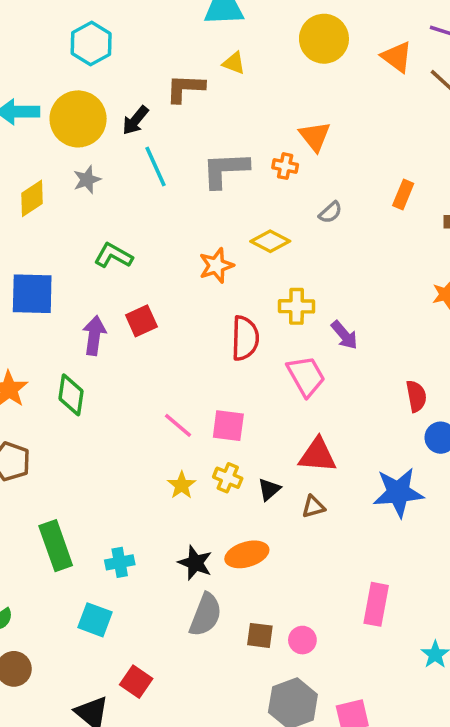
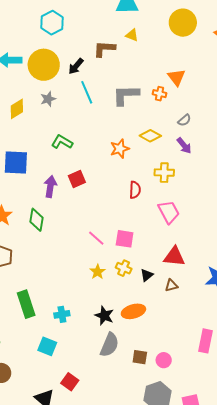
purple arrow: (344, 335) -> (184, 146), moved
red semicircle: (245, 338) -> (135, 190), size x0.7

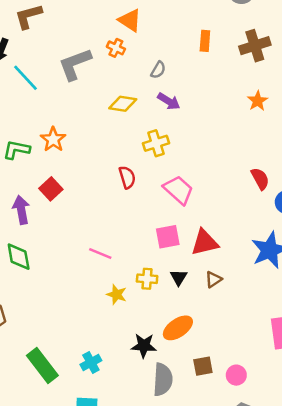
orange cross: (159, 94) -> (116, 48), turned 32
orange star: (120, 149) -> (53, 139), moved
pink square: (125, 239) -> (168, 237), moved
brown square: (140, 357) -> (203, 366), moved

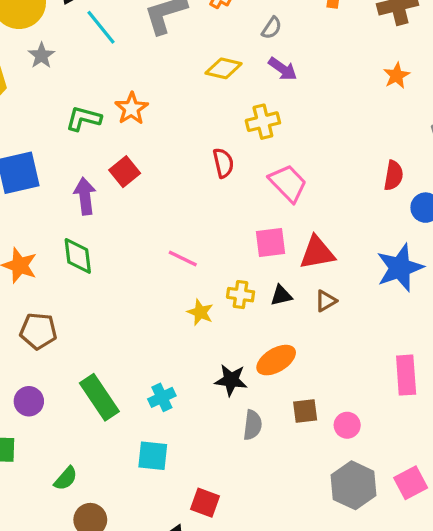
red semicircle: (260, 179) -> (394, 175), turned 35
black triangle: (179, 277) -> (281, 295), turned 42
gray semicircle: (163, 380) -> (253, 425), size x0.7

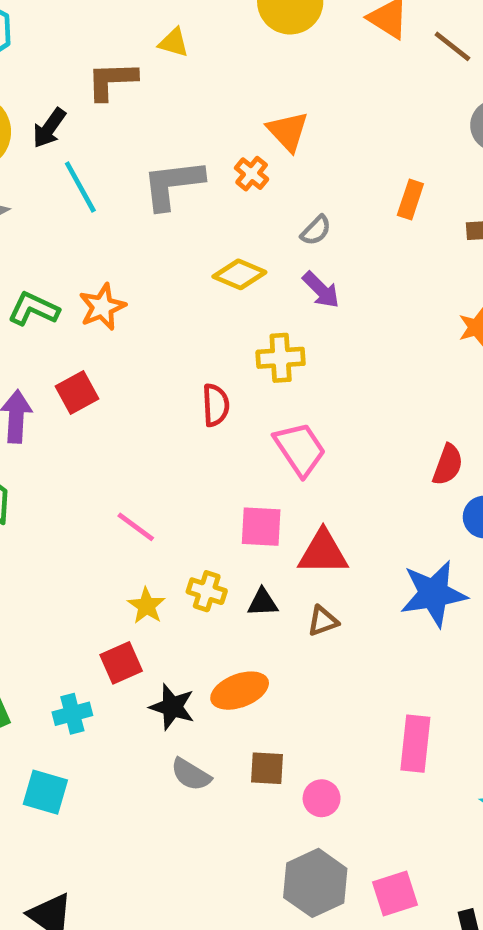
gray semicircle: (253, 425) -> (191, 774), turned 104
red square: (205, 503) -> (121, 663), moved, turned 36

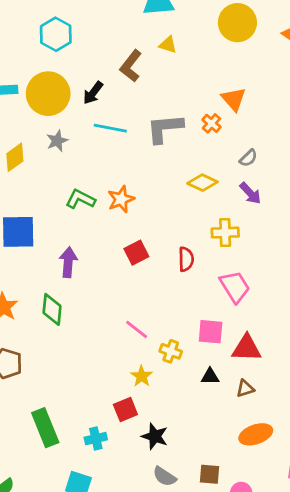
brown L-shape: (112, 81) -> (131, 66), turned -52
cyan line: (80, 187) -> (110, 128), turned -52
red square: (77, 393) -> (136, 253), moved
yellow cross: (207, 591) -> (171, 351), moved
orange ellipse: (240, 691) -> (256, 434), moved

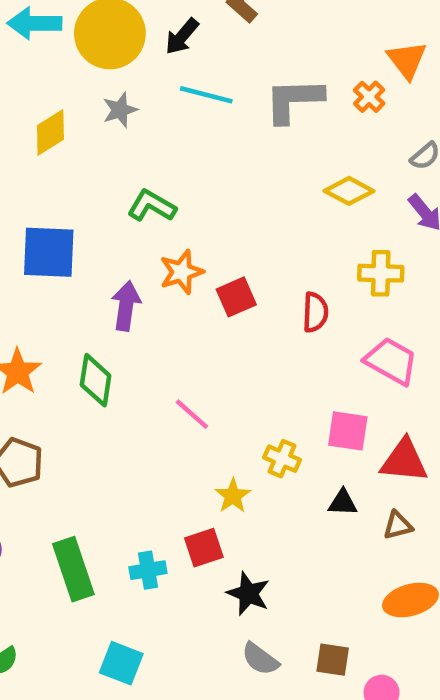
orange star: (121, 199) -> (181, 272), moved
pink trapezoid: (235, 287) -> (391, 361), turned -32
pink line: (137, 330) -> (192, 414), moved
cyan cross: (96, 439) -> (148, 570), moved

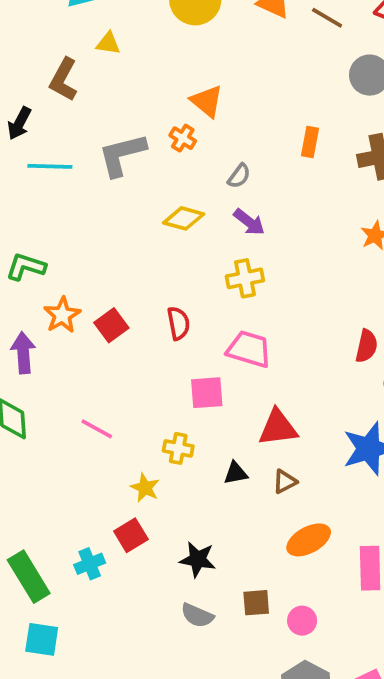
yellow cross: (381, 273) -> (245, 278), moved
pink square: (348, 431) -> (207, 393), moved
black star: (248, 594) -> (198, 559), moved
cyan square: (121, 663) -> (42, 639), moved

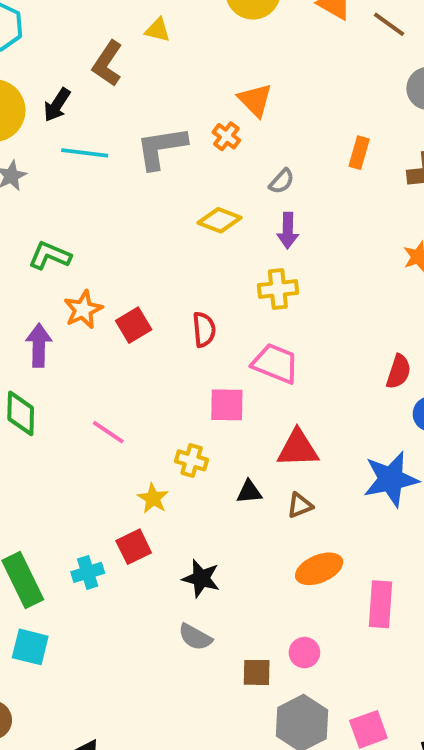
purple arrow: (249, 222) -> (288, 231), turned 48
brown square: (256, 603) -> (257, 672), moved

